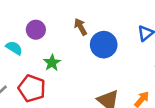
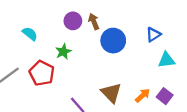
purple circle: (36, 30) -> (73, 21), moved

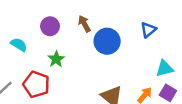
purple circle: (73, 21) -> (50, 26), moved
cyan triangle: (166, 60) -> (165, 68), moved

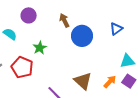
purple circle: (50, 26) -> (29, 15), moved

